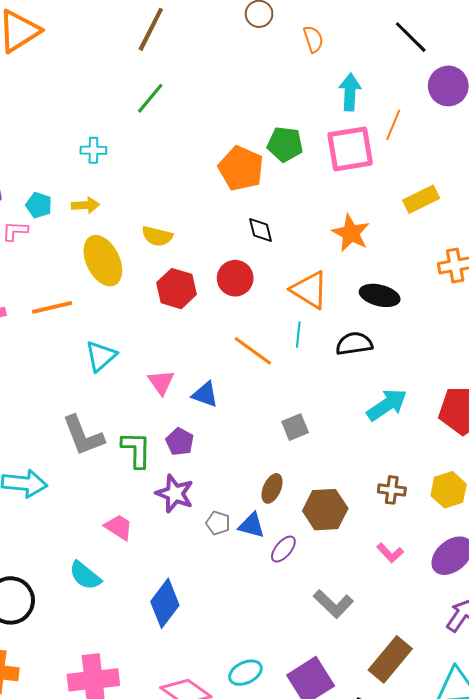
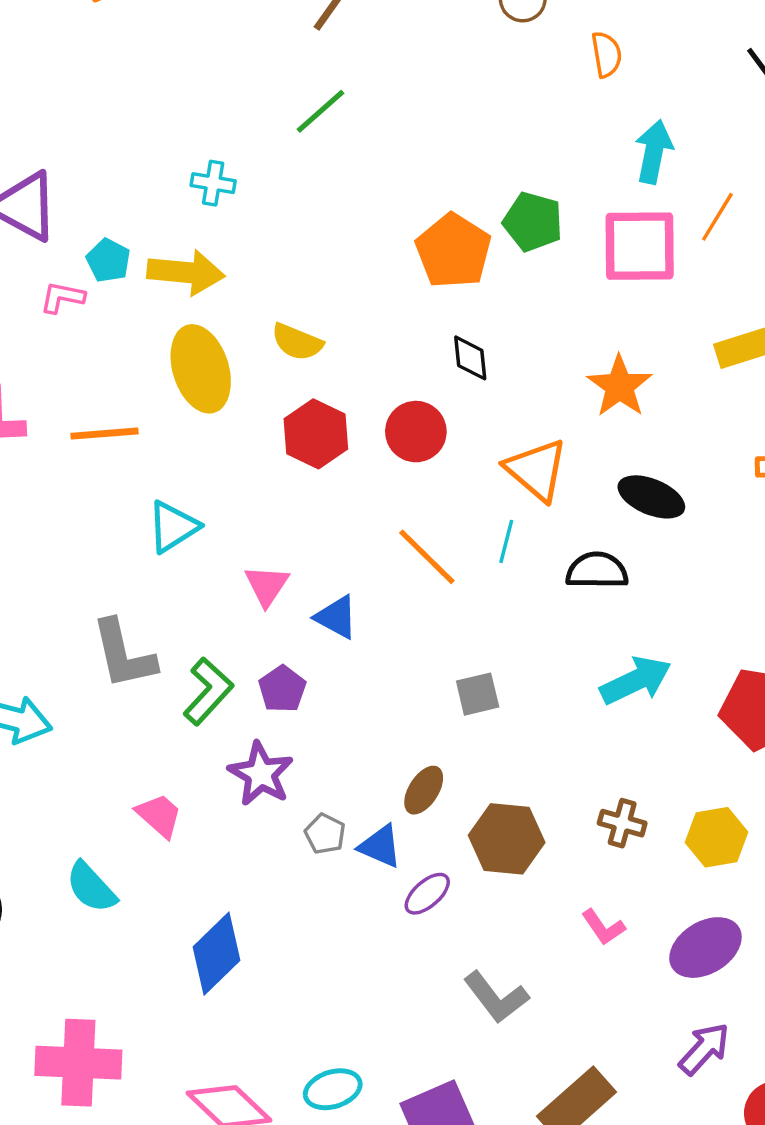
yellow arrow: (85, 205) -> (186, 272), size x1.6
green L-shape: (136, 450) -> (208, 691), turned 33

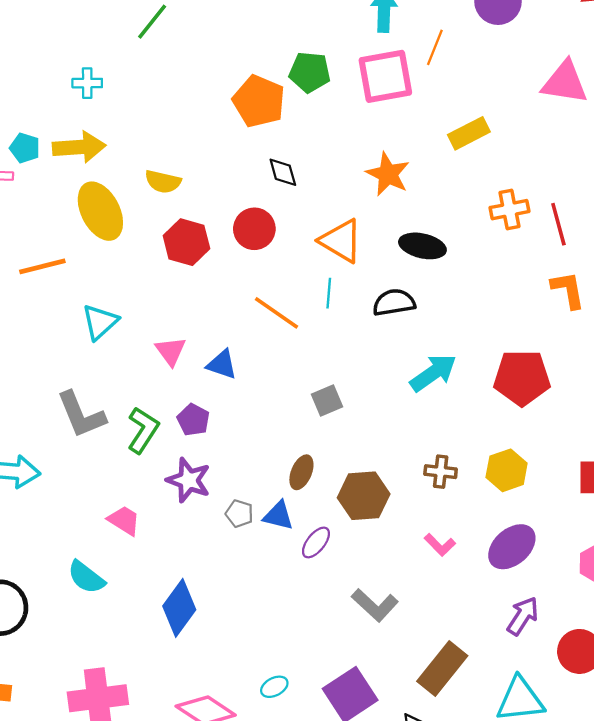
cyan ellipse: (333, 1089) -> (274, 687), size x0.7

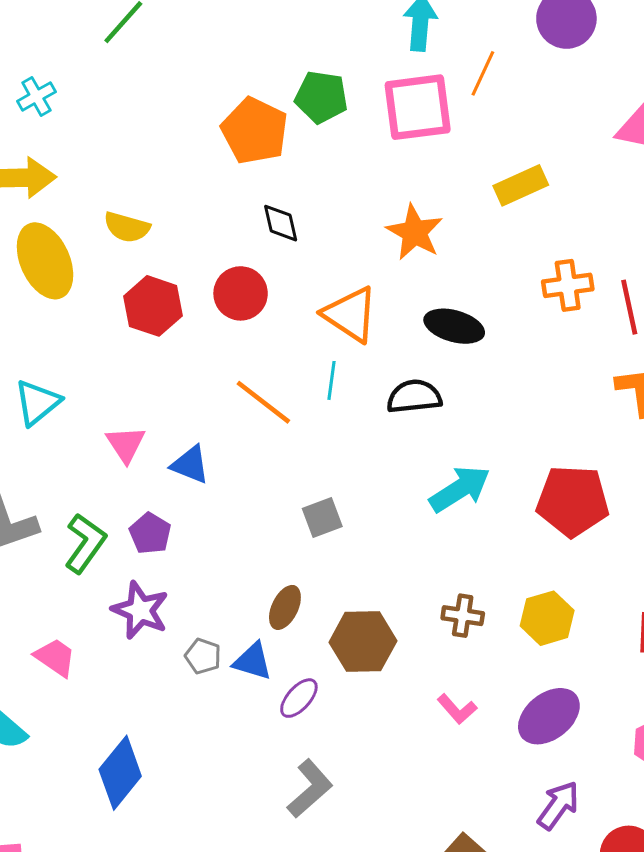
cyan cross: (87, 83) -> (36, 96), turned -32
gray L-shape: (375, 605) -> (310, 789), moved, turned -87

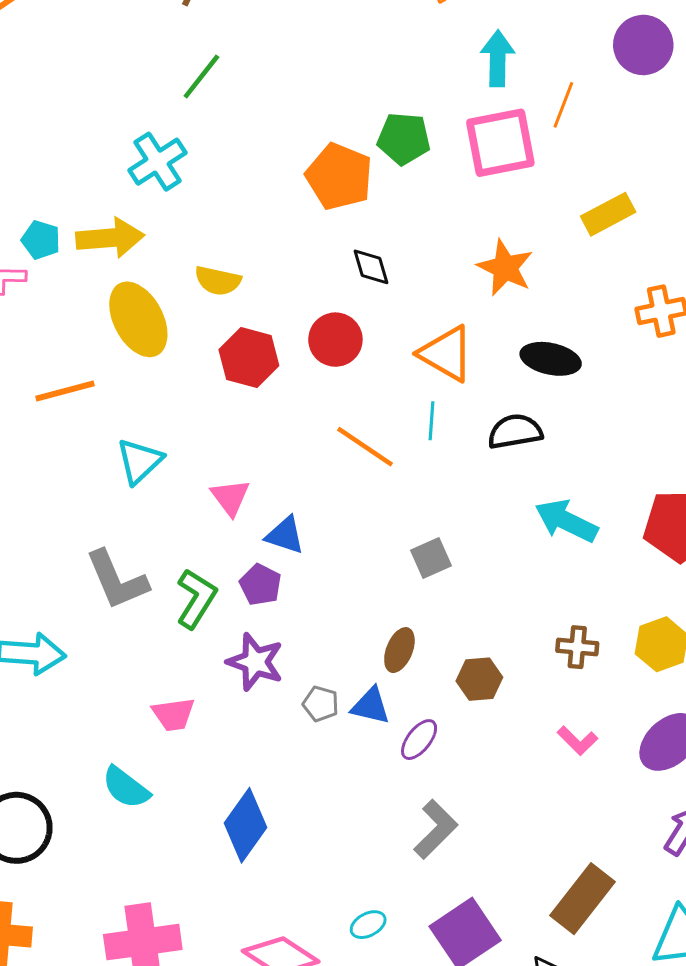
cyan cross: (36, 96) -> (158, 162), moved, size x1.5
blue triangle: (190, 465) -> (285, 535), moved
cyan arrow: (460, 489) -> (566, 521), turned -118
brown hexagon: (363, 642) -> (479, 679), size x0.7
pink trapezoid: (55, 657) -> (173, 714), turned 141

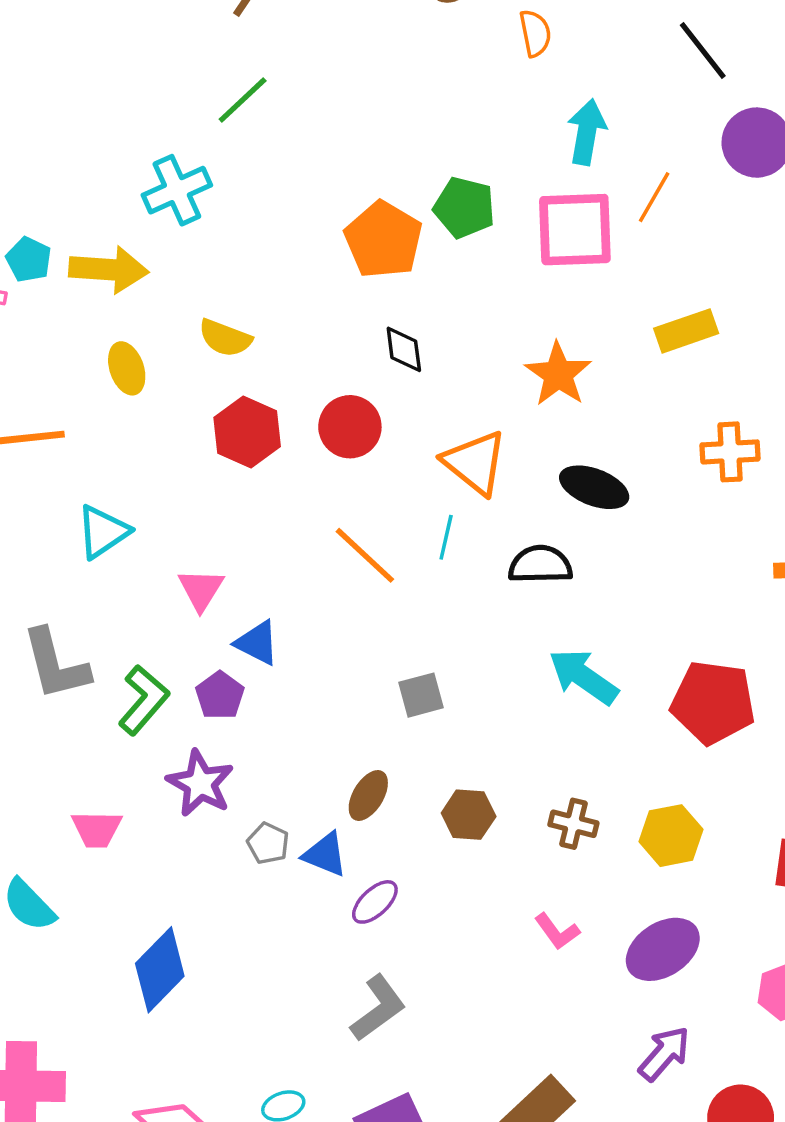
yellow ellipse: (138, 319) -> (127, 368), size x0.6
brown hexagon: (479, 679) -> (469, 815), moved

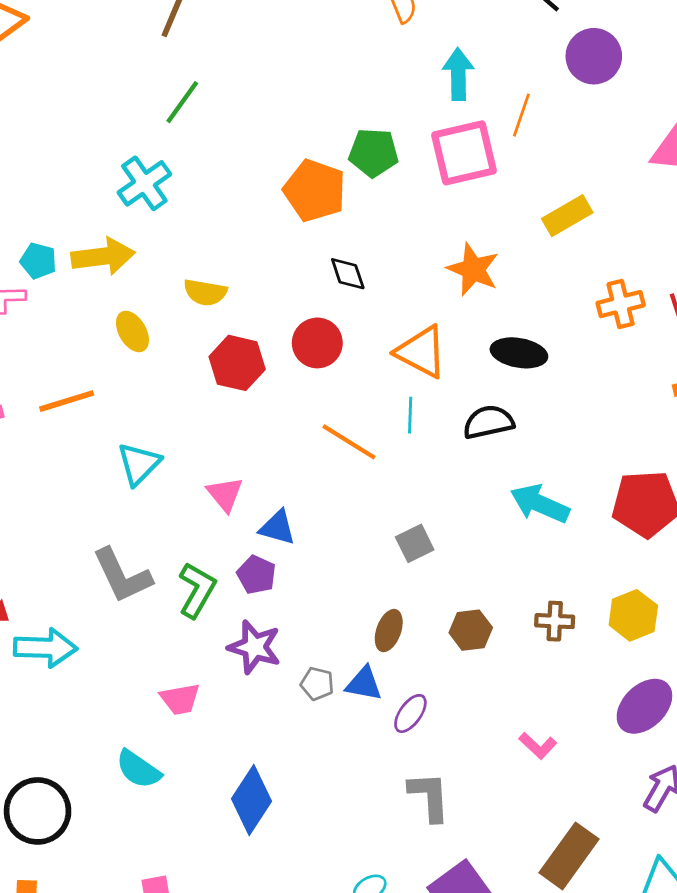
pink L-shape: (557, 931) -> (538, 746), moved
gray L-shape: (378, 1008) -> (429, 797), turned -46

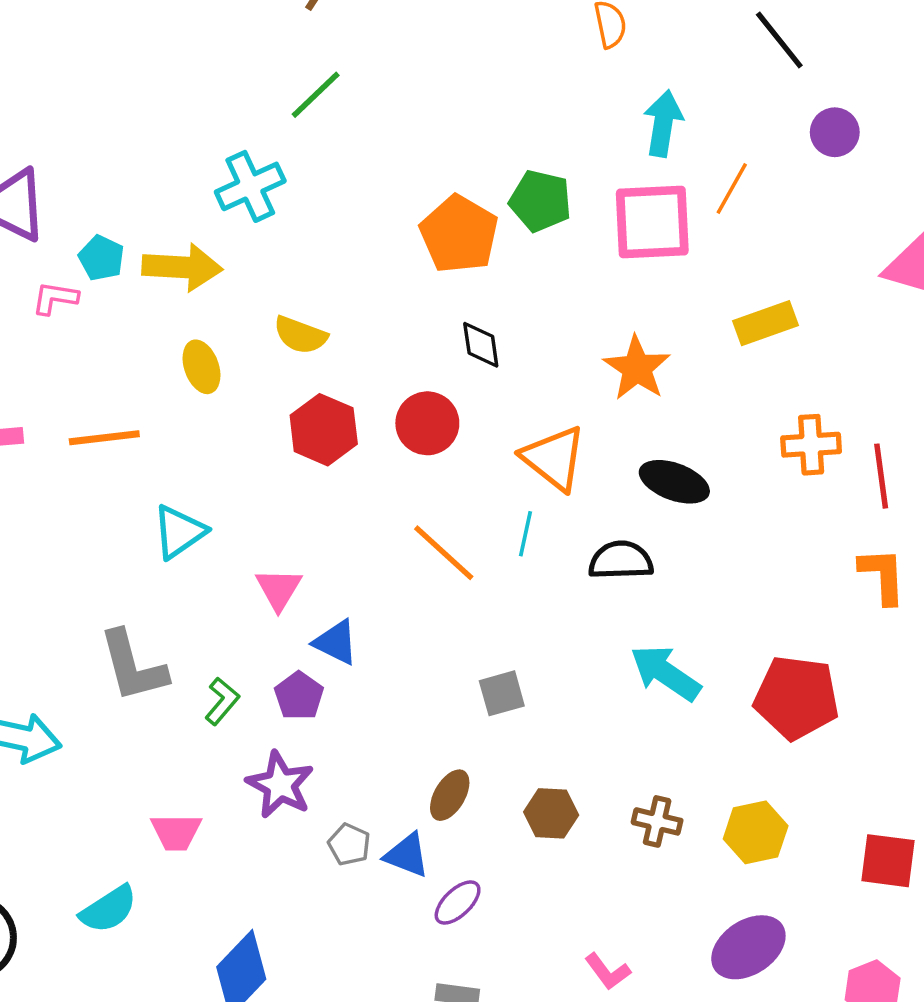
purple circle: (594, 56) -> (835, 132), size x0.7
green L-shape: (197, 590) -> (222, 701), size x0.7
cyan semicircle: (138, 769) -> (109, 909), turned -78

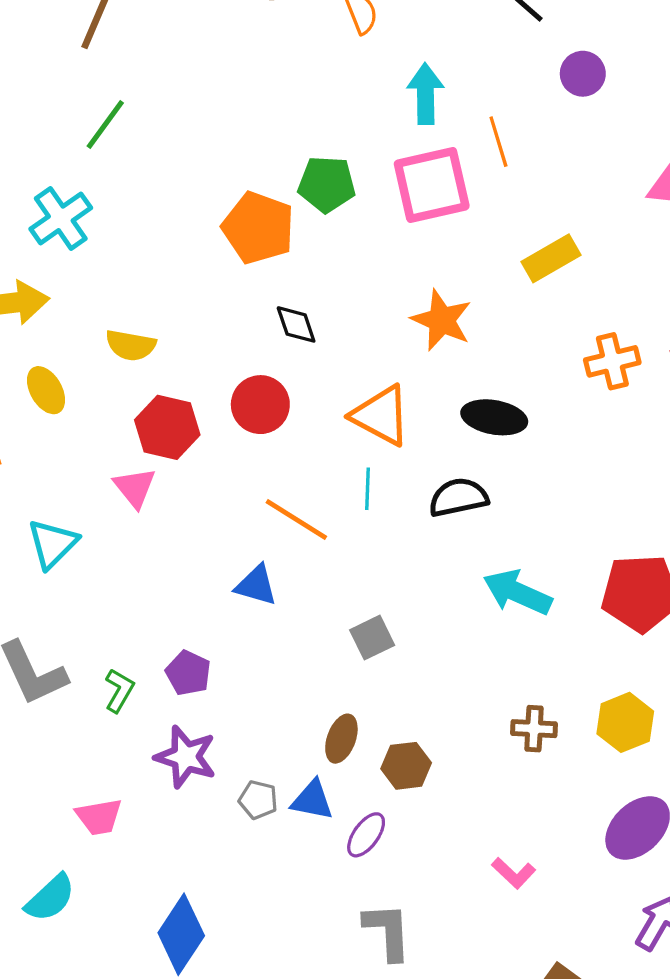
orange line: (732, 188) -> (498, 142), turned -36
pink triangle: (279, 589) -> (135, 487), moved
blue triangle: (336, 642) -> (256, 585), moved
brown hexagon: (551, 813) -> (406, 766), moved

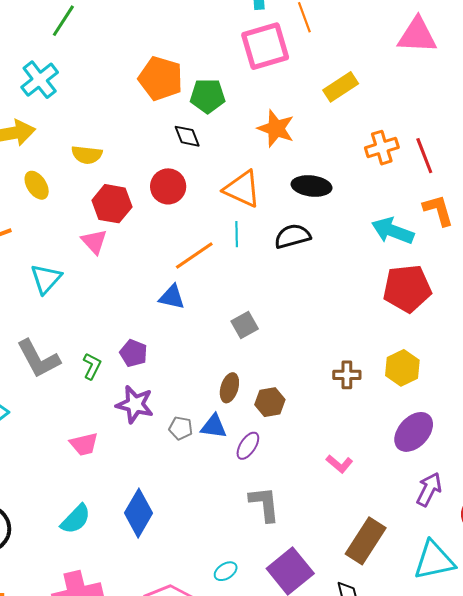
green pentagon: (327, 184) -> (208, 96), moved
orange line: (296, 520) -> (194, 255), turned -63
cyan arrow: (517, 592) -> (393, 231), moved
cyan semicircle: (50, 898) -> (76, 519), moved

